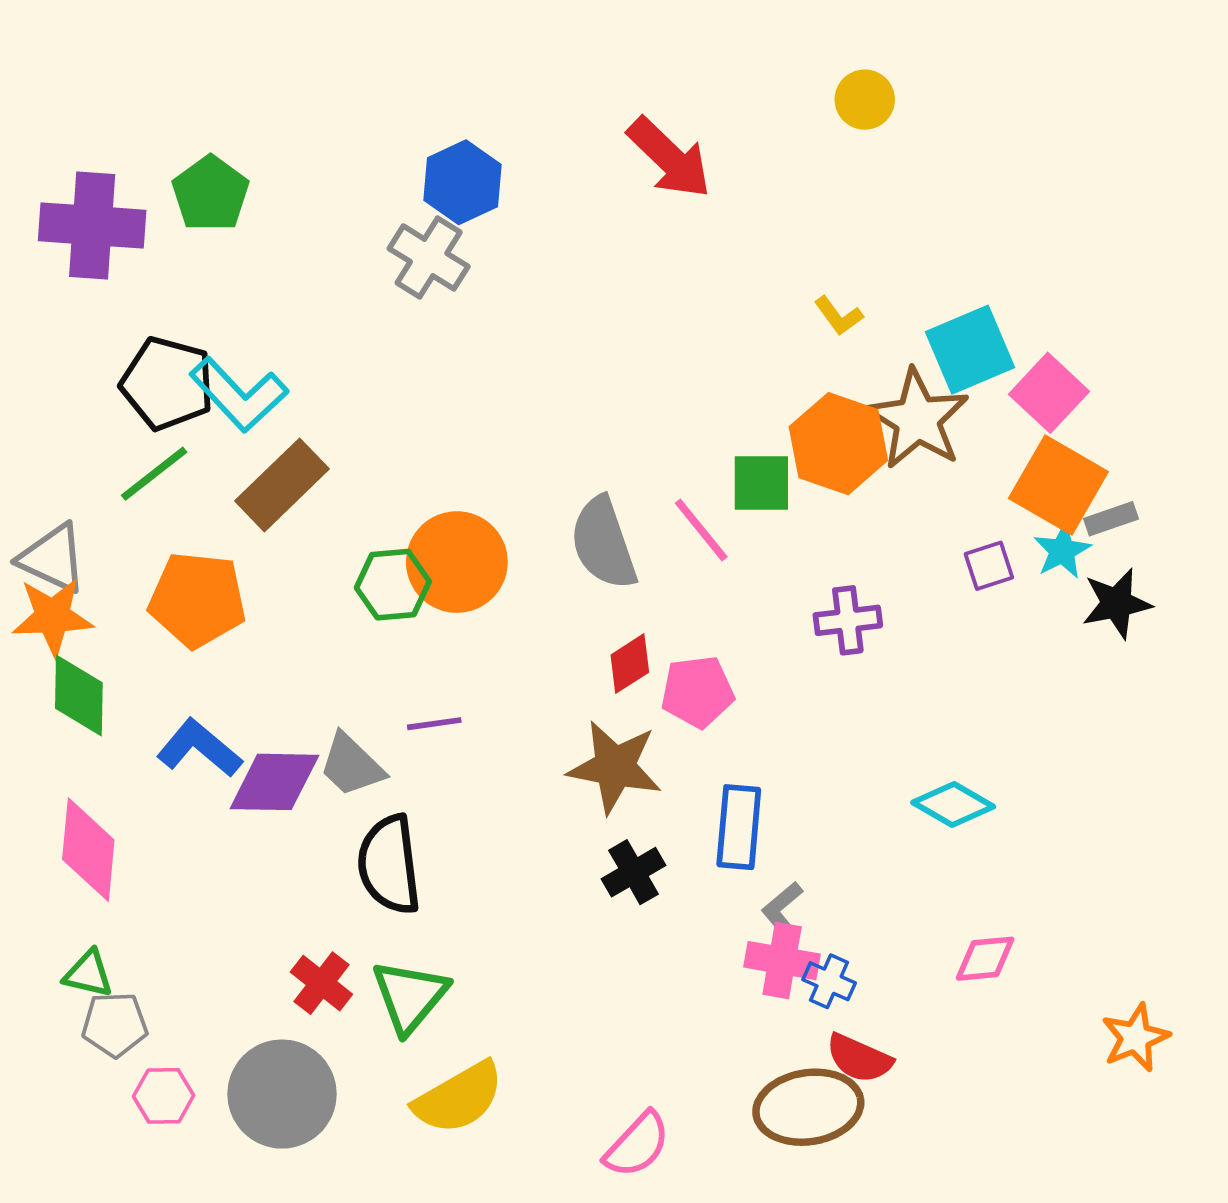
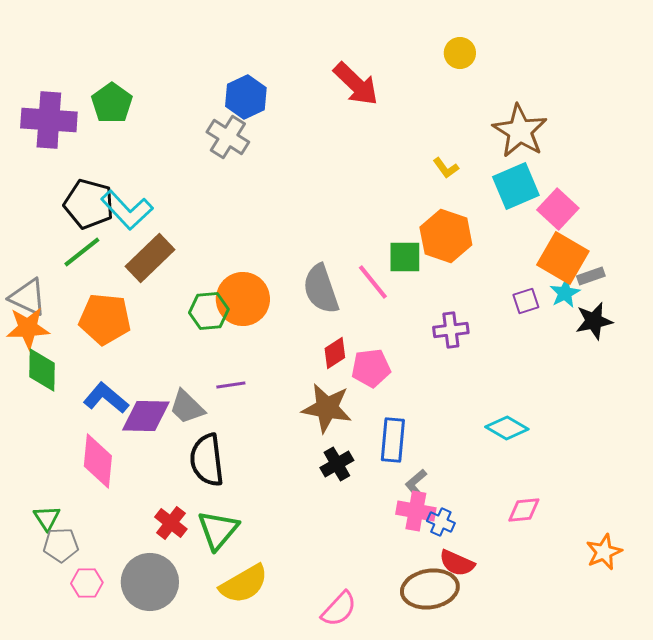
brown star: (917, 419) -> (520, 131), moved
pink diamond: (88, 850) -> (98, 461), moved
green triangle: (88, 974) -> (47, 518), turned 44

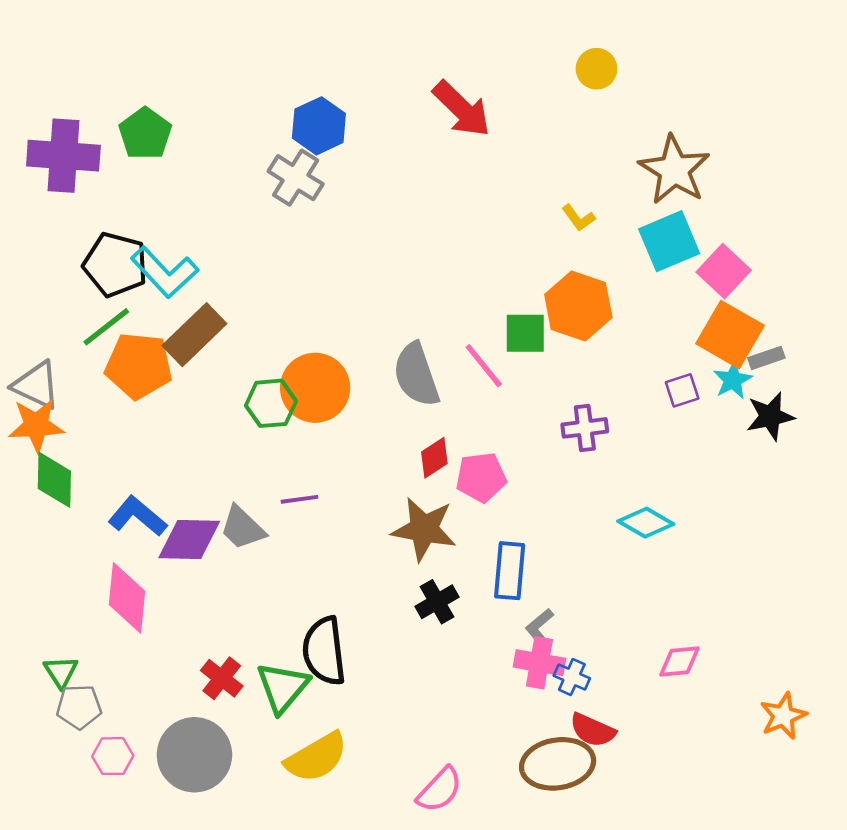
orange pentagon: (105, 319) -> (139, 366), moved
cyan diamond: (507, 428) -> (646, 523), moved
black semicircle: (207, 460) -> (324, 651), moved

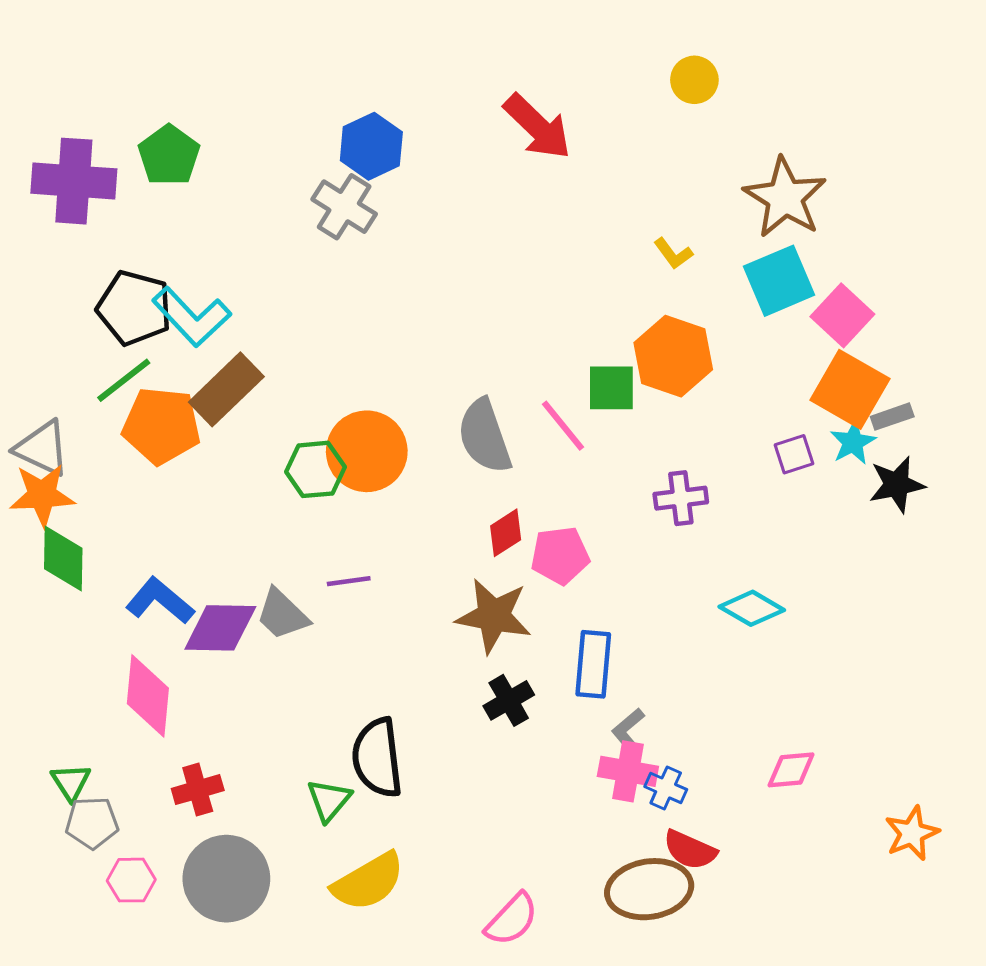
red cross: (222, 678) -> (198, 790), moved, turned 36
green triangle: (283, 687) -> (329, 800), size x0.7

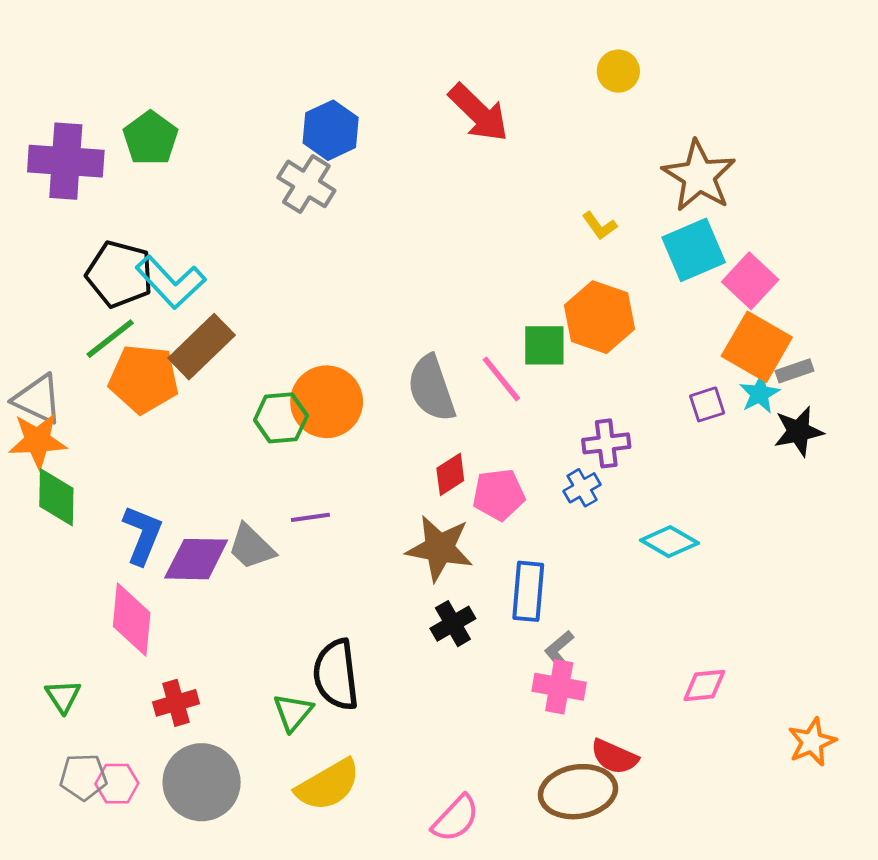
blue L-shape: (160, 601) -> (142, 535), turned 72
blue cross: (666, 788) -> (582, 488), moved, turned 36
gray pentagon: (92, 823) -> (83, 777), moved

